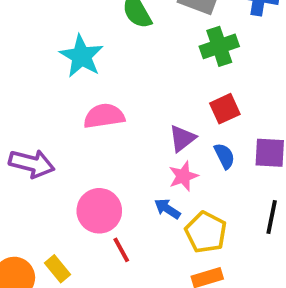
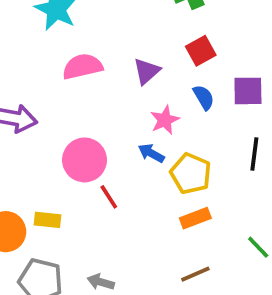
purple triangle: (182, 138) -> (147, 71), moved
yellow rectangle: (57, 269) -> (48, 220), turned -40

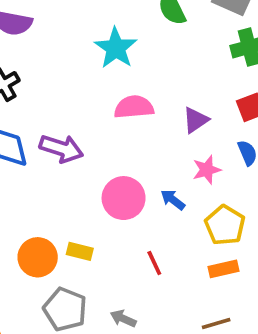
blue arrow: (151, 153) -> (173, 200), moved
red line: (109, 197) -> (154, 263), moved

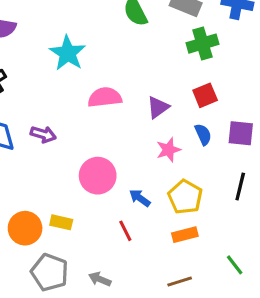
cyan star: (116, 48) -> (68, 53), moved
purple arrow: (61, 149) -> (43, 134), size x0.7
blue arrow: (173, 200) -> (140, 198), moved

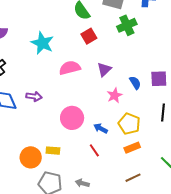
red square: (205, 95) -> (89, 36), moved

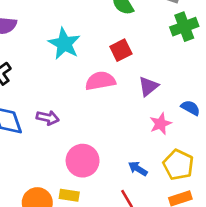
red square: (89, 36) -> (121, 50), moved
blue semicircle: (135, 83) -> (190, 108), turned -32
pink circle: (72, 118) -> (83, 161), moved

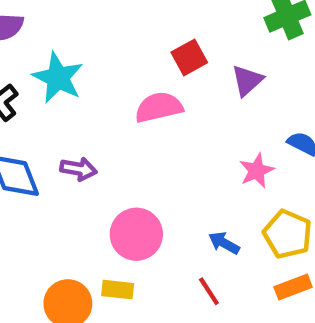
cyan star: (64, 44) -> (58, 78), moved
purple triangle: (148, 86) -> (247, 80), moved

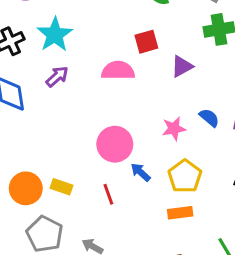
purple arrow: (78, 169) -> (57, 77), moved, turned -65
pink circle: (136, 234) -> (115, 144), moved
red line: (209, 291) -> (108, 194), moved

